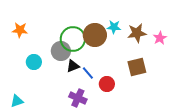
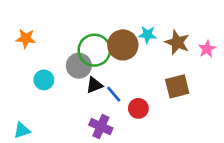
brown star: (137, 33) -> (177, 42), turned 30

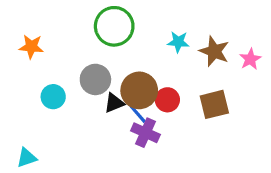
brown circle: (123, 45) -> (139, 90), moved
green circle: (94, 50) -> (114, 26), moved
red circle: (138, 108) -> (167, 100), moved
purple cross: (101, 127) -> (145, 133), moved

